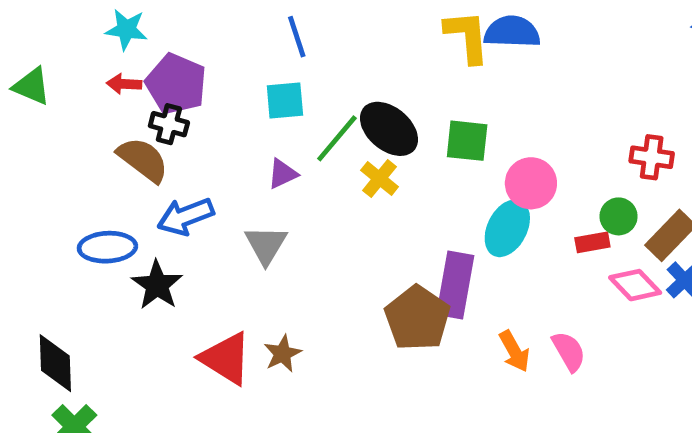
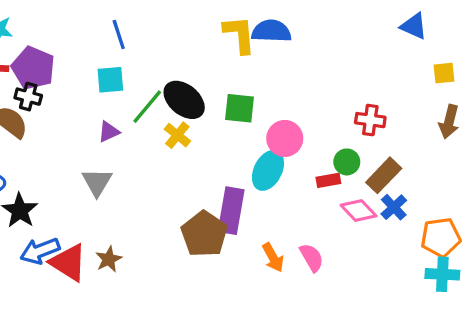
blue arrow: (186, 216) -> (40, 251), moved

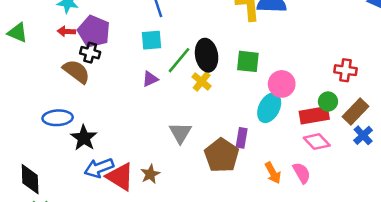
black ellipse: (184, 100) -> (207, 55), turned 40
red rectangle: (328, 180) -> (314, 115), size x1.6
gray triangle: (97, 182) -> (180, 133), moved
purple rectangle: (231, 211) -> (242, 138), size x0.6
pink diamond: (359, 211) -> (317, 142), moved

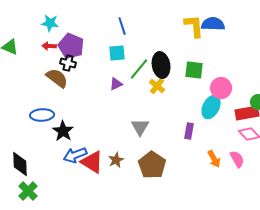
brown pentagon: (222, 155) -> (152, 165), moved

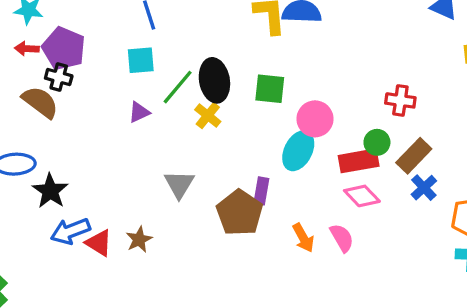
red triangle: (92, 162) -> (99, 243), size x0.7
brown pentagon: (152, 165) -> (240, 213), moved

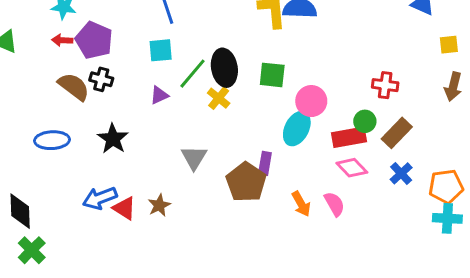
black cross: (59, 77) -> (101, 79), moved
blue cross: (424, 188) -> (401, 173), moved
black star: (50, 191) -> (113, 139), moved

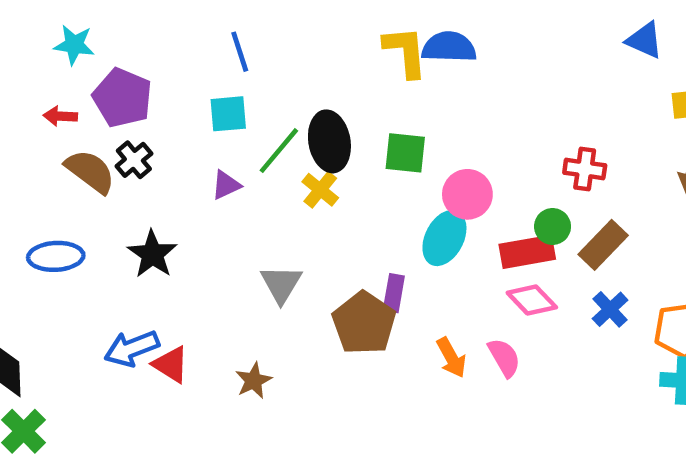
red arrow: (62, 40) -> (60, 116), moved
black cross: (101, 79) -> (134, 160), turned 35
brown star: (159, 205) -> (254, 381), moved

